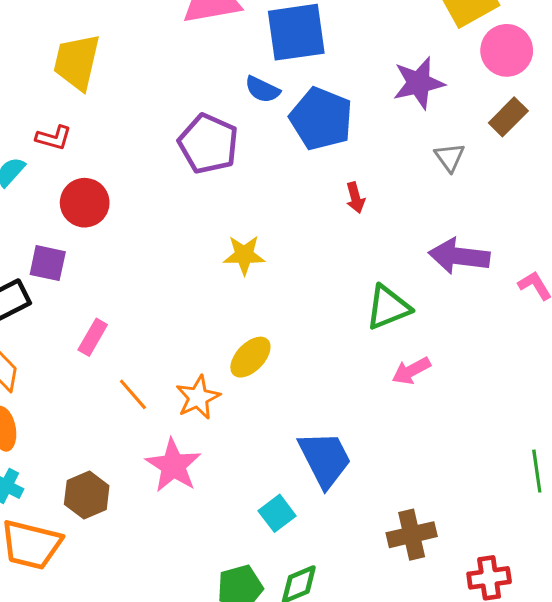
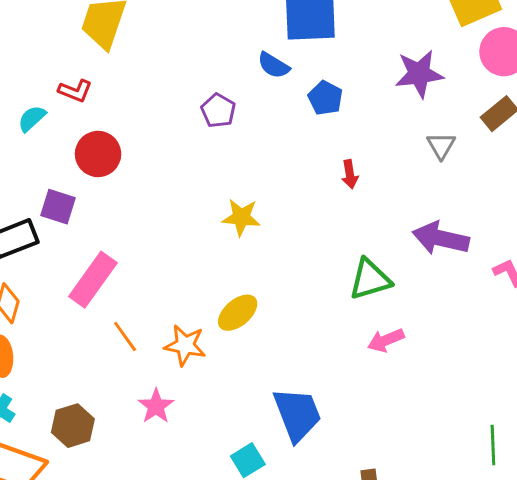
blue pentagon: (321, 119) -> (325, 98), size x0.6
purple pentagon: (208, 144) -> (218, 111), size x0.6
pink rectangle: (93, 337) -> (93, 280), size x1.6
orange star: (198, 397) -> (185, 345), turned 30
pink star: (173, 465) -> (156, 406), size x0.7

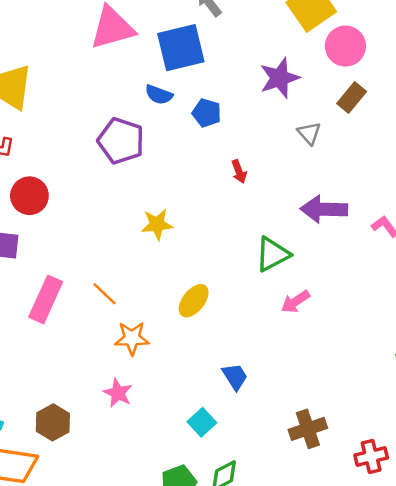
purple pentagon: (218, 111) -> (121, 141), size x1.6
yellow ellipse: (238, 313) -> (194, 301), moved
orange line: (125, 336) -> (104, 294), moved
blue trapezoid: (297, 414) -> (235, 377), size x0.6

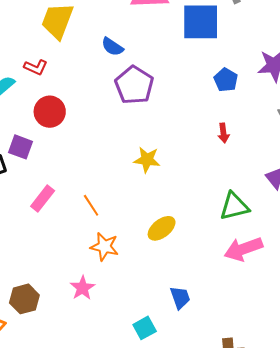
blue semicircle: (159, 95) -> (112, 47), moved
blue pentagon: (207, 113) -> (226, 80), moved
pink rectangle: (46, 299) -> (43, 198), size x0.7
pink arrow: (295, 302) -> (243, 249), size x1.5

